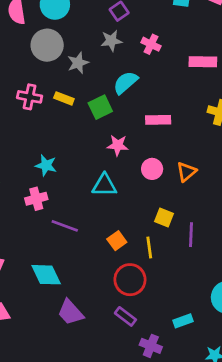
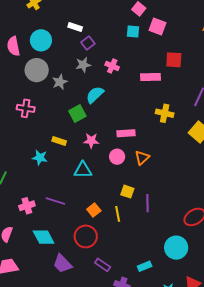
yellow rectangle: (64, 98) -> (59, 141), moved
pink rectangle: (158, 120) -> (126, 133), moved
pink cross: (36, 199) -> (27, 206), moved
red circle: (130, 280) -> (86, 236), moved

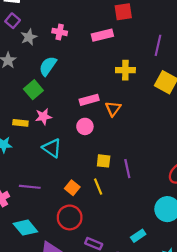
purple square: (88, 43) -> (13, 21), moved
pink star: (91, 141) -> (43, 117), moved
orange triangle: (142, 158) -> (113, 109), moved
cyan triangle: (83, 170) -> (52, 148), turned 48

